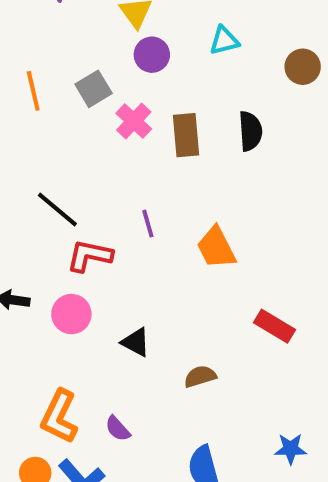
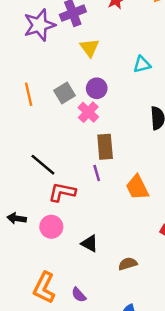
purple circle: (152, 55) -> (97, 88), moved
brown rectangle: (186, 135) -> (105, 147), moved

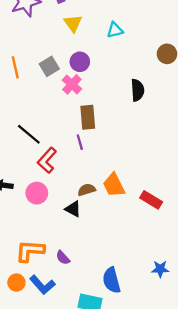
cyan triangle: (142, 64) -> (115, 30), moved
orange trapezoid: (137, 187) -> (114, 185), moved
red L-shape: (62, 192) -> (47, 160), turned -60
brown semicircle: (128, 264) -> (87, 190), moved
orange L-shape: (44, 288) -> (30, 251), turned 68

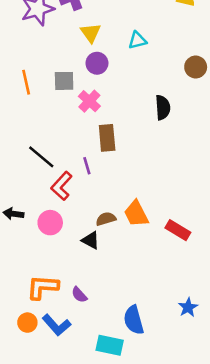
purple circle: (80, 62) -> (97, 63), moved
gray square: (49, 66) -> (64, 81), turned 30
purple line: (80, 142) -> (87, 166), moved
blue star: (160, 269) -> (188, 307), turned -30

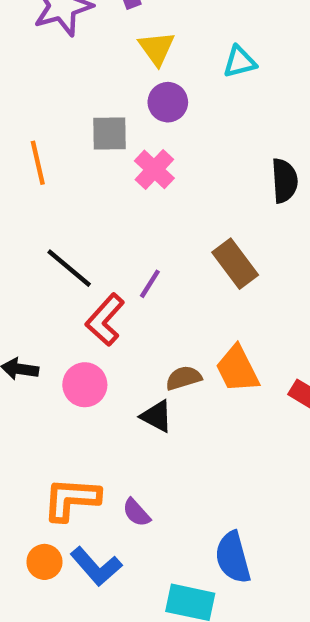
orange line: (26, 82) -> (38, 163), moved
brown rectangle: (107, 138) -> (235, 264), moved, turned -32
purple line: (87, 166) -> (150, 284), turned 48

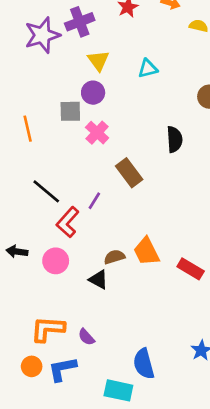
purple circle: (168, 102) -> (93, 93), moved
brown rectangle: (235, 264) -> (129, 173), moved
blue L-shape: (96, 566) -> (62, 369), turned 120

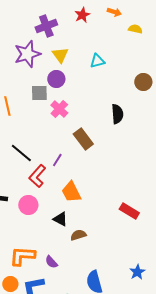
purple star: (42, 35) -> (27, 54), moved
orange trapezoid: (146, 252) -> (71, 192), moved
brown semicircle: (114, 257) -> (78, 235), moved

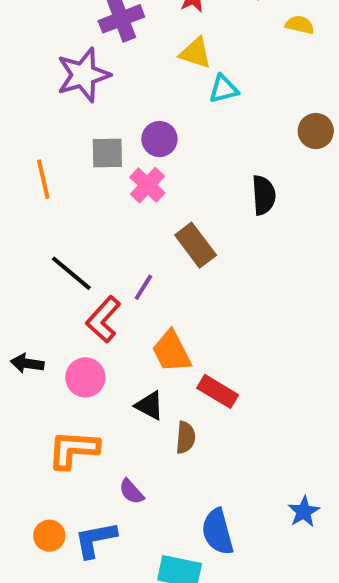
yellow triangle: (60, 55) -> (196, 53), moved, turned -36
purple circle: (56, 79) -> (159, 139), moved
red rectangle: (129, 211) -> (218, 391), moved
brown semicircle: (78, 235) -> (186, 438), turned 112
orange L-shape: (22, 256) -> (73, 450), moved

